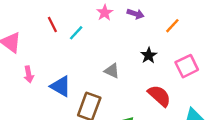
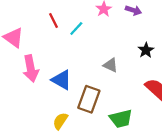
pink arrow: (29, 74) -> (31, 68), size x1.6

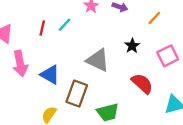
red line: (54, 21) -> (42, 28), moved, turned 40
gray triangle: (111, 65) -> (98, 60), size x1.6

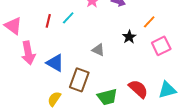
orange line: (154, 18) -> (149, 22), moved
gray triangle: (98, 60) -> (98, 50), size x0.6
red semicircle: (142, 83) -> (138, 89), moved

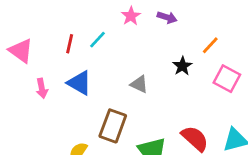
pink square: (161, 46) -> (227, 79), turned -36
pink arrow: (28, 53) -> (42, 88), size x0.6
blue triangle: (55, 63) -> (79, 83), moved

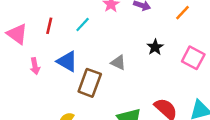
red line: (70, 44) -> (49, 26), moved
orange line: (210, 45) -> (182, 13), moved
brown rectangle: (113, 126) -> (90, 83), moved

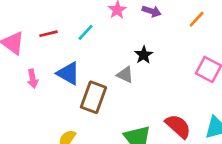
red line: (49, 26) -> (48, 34), turned 63
black star: (155, 47) -> (144, 55), moved

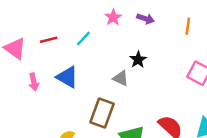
orange line: (197, 19) -> (188, 26), turned -35
brown rectangle: (93, 97) -> (102, 113), moved

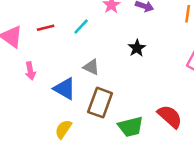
blue triangle: (67, 77) -> (65, 89), moved
gray triangle: (121, 78) -> (91, 67), moved

